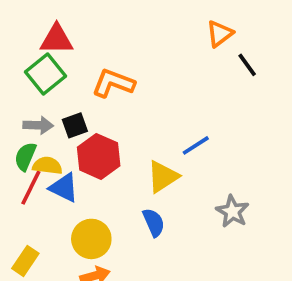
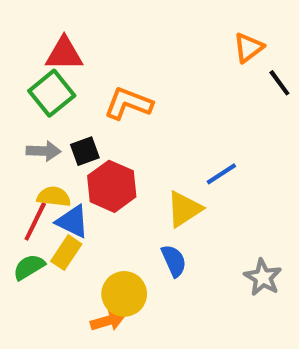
green semicircle: (25, 156) -> (29, 267), moved, turned 36
gray star: (232, 211) -> (263, 277), moved
yellow circle: (91, 239) -> (124, 294), moved
yellow rectangle: (25, 261) -> (66, 253), moved

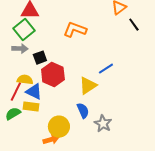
orange L-shape: (128, 103) -> (75, 30), moved
gray arrow: (43, 151) -> (20, 49), moved
yellow rectangle: (66, 253) -> (31, 107), turned 63
gray star: (263, 277) -> (103, 124), moved

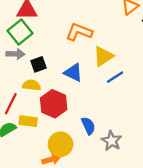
red hexagon: (53, 75) -> (54, 104), moved
yellow semicircle: (25, 80) -> (32, 85), moved
yellow triangle: (88, 86) -> (103, 56), moved
blue triangle: (34, 92) -> (73, 73), moved

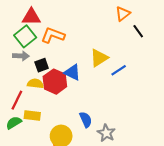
orange L-shape: (79, 32) -> (53, 35), moved
blue line: (115, 77) -> (119, 70), moved
red hexagon: (54, 104) -> (55, 82), moved

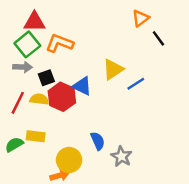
red line: (17, 100) -> (18, 103), moved

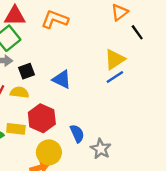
orange L-shape: (59, 43) -> (55, 19), moved
yellow triangle: (113, 69) -> (115, 59), moved
red hexagon: (62, 97) -> (42, 118), moved

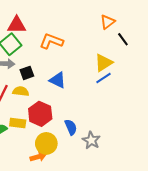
orange L-shape: (55, 19) -> (51, 41), moved

